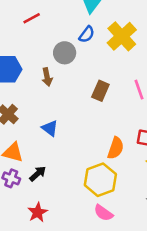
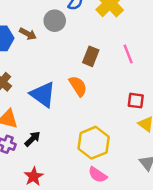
brown arrow: (47, 77) -> (28, 34), moved, turned -49
blue triangle: (50, 128) -> (43, 94), size x1.6
orange semicircle: (116, 148) -> (78, 86), moved, turned -50

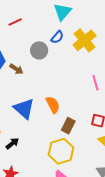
brown arrow: (28, 34) -> (16, 69), moved
brown rectangle: (91, 56) -> (68, 126), moved

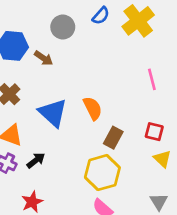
gray circle: (39, 50) -> (63, 27), moved

